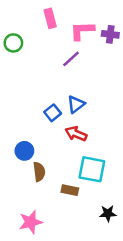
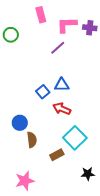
blue triangle: (76, 104) -> (62, 85), turned 35
cyan square: (92, 169) -> (75, 138), turned 35
brown rectangle: (70, 190) -> (57, 155), turned -40

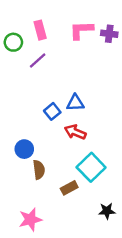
pink rectangle: (41, 15) -> (40, 30), moved
purple line: (58, 48) -> (38, 60), moved

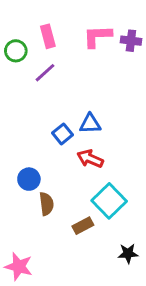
pink star: (30, 219) -> (19, 267), moved, turned 30

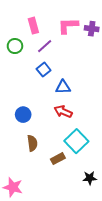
green circle: (16, 51) -> (15, 46), moved
purple line: (45, 73) -> (45, 46), moved
blue square: (62, 134) -> (44, 70), moved
blue circle: (29, 179) -> (23, 115), moved

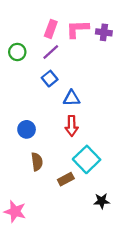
pink rectangle: (33, 26) -> (51, 29), moved, turned 35
red arrow: (63, 112) -> (72, 126), turned -114

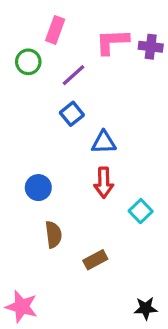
pink rectangle: (51, 29) -> (55, 30), moved
green circle: (17, 52) -> (28, 62), moved
cyan square: (87, 159) -> (141, 211), moved, size x0.6
black star: (102, 201) -> (146, 308), moved

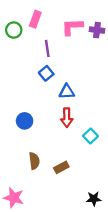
green circle: (28, 62) -> (14, 30), moved
purple line: (74, 75) -> (47, 48), turned -56
brown semicircle: (53, 235) -> (34, 161), moved

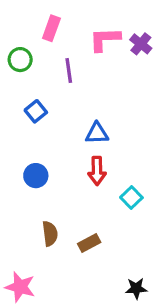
green circle: (14, 30) -> (20, 60), moved
purple cross: (97, 30) -> (141, 44), turned 32
blue square: (46, 73) -> (36, 111), moved

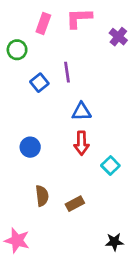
pink L-shape: (105, 39) -> (79, 18), moved
purple line: (69, 71) -> (67, 72), moved
blue square: (36, 111) -> (39, 83), moved

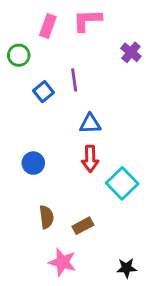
purple cross: (118, 37) -> (131, 52), moved
cyan square: (110, 166) -> (122, 183), size x1.5
pink star: (17, 241) -> (62, 262), moved

